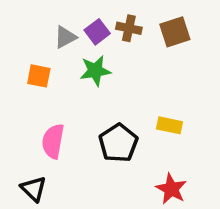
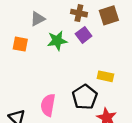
purple square: (97, 32) -> (84, 35), moved
pink semicircle: (53, 141) -> (48, 105), moved
black pentagon: (118, 143) -> (85, 97), moved

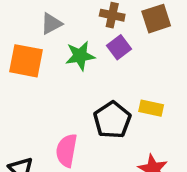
orange square: (20, 44) -> (26, 61), size x1.5
black pentagon: (85, 97) -> (112, 120), moved

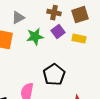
yellow rectangle: (151, 108) -> (79, 39), moved

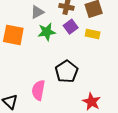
gray triangle: (18, 18) -> (37, 12), moved

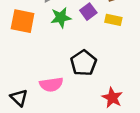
pink semicircle: (38, 90) -> (51, 84), turned -108

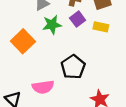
orange square: (23, 21) -> (23, 41), moved, turned 35

